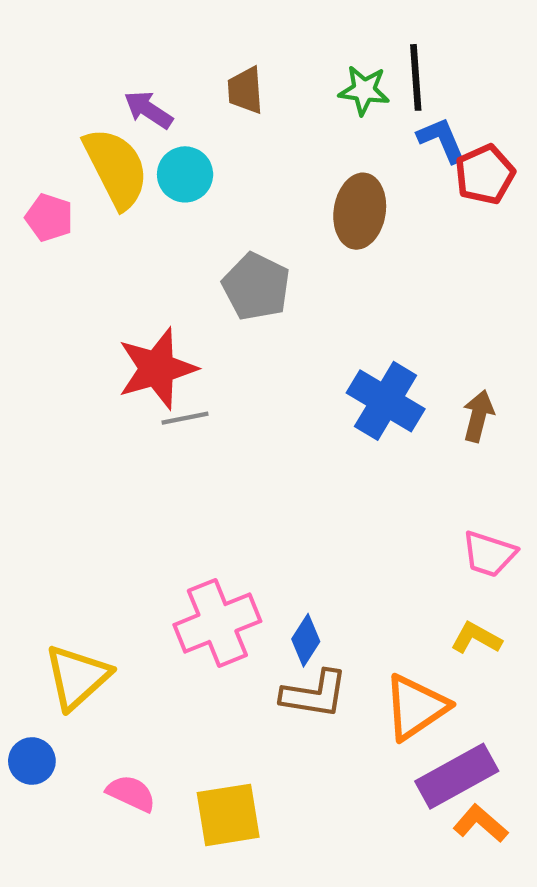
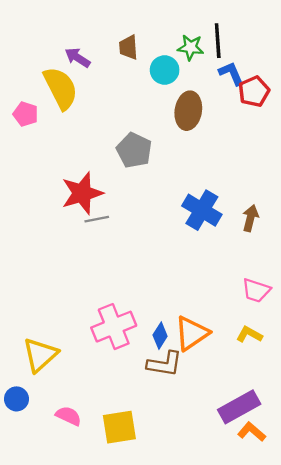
cyan circle: (185, 174) -> (165, 70), moved
orange triangle: (416, 707) -> (192, 333), moved

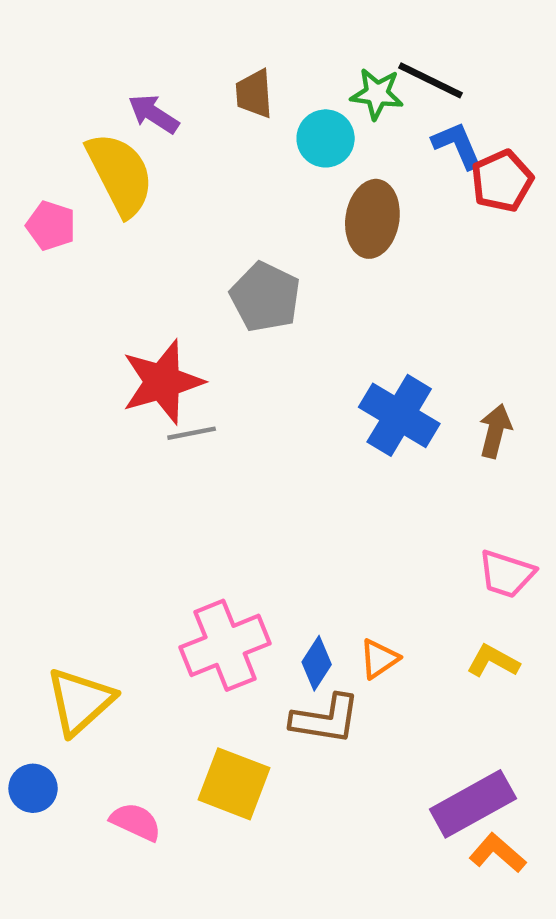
black line: (218, 41) -> (430, 80), turned -60
orange triangle: (192, 333) -> (379, 659), size x0.6
yellow square: (119, 427) -> (234, 784), moved, turned 30

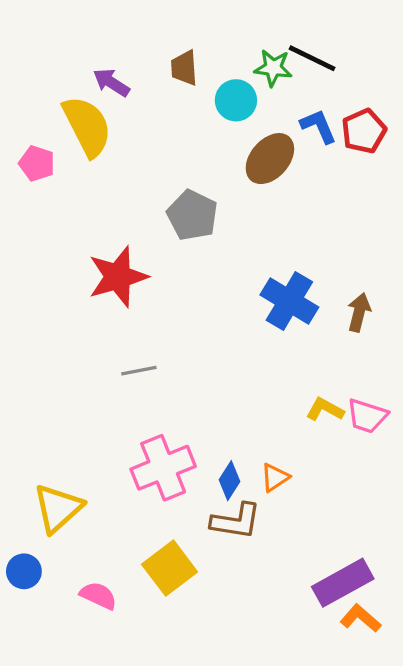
blue L-shape: (457, 145) -> (319, 126), moved
brown ellipse: (372, 219) -> (270, 159), turned 32
gray line: (192, 433) -> (139, 371), moved
yellow L-shape: (493, 661) -> (325, 409), moved
yellow square: (234, 784) -> (170, 568), turned 32

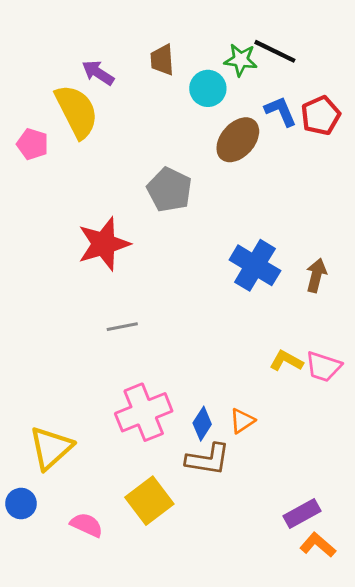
purple rectangle: (343, 583) -> (302, 514), size x0.7

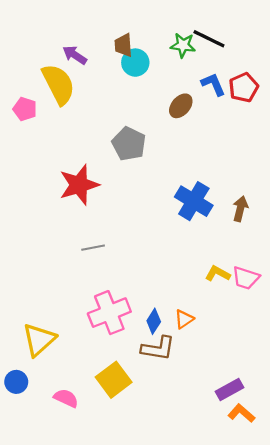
cyan circle: (208, 88) -> (135, 63), moved
brown ellipse: (238, 140) -> (181, 106), size x0.7

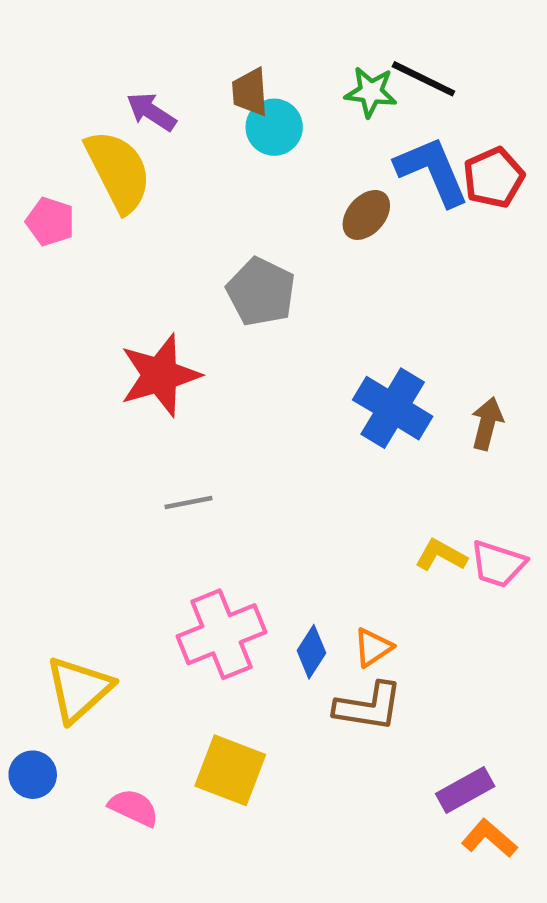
blue L-shape: (213, 84) -> (432, 171), size x1.5
brown L-shape: (158, 348) -> (369, 707), moved
yellow square: (114, 380) -> (230, 770), turned -32

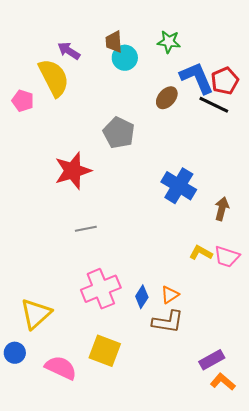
black line: (423, 79) -> (214, 105), moved
brown arrow: (487, 423) -> (222, 209), moved
pink semicircle: (134, 808) -> (61, 368), size x1.4

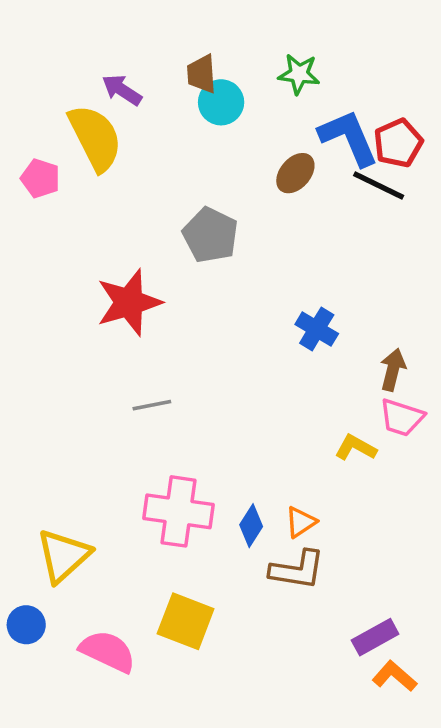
blue cross: (179, 186) -> (317, 329), size x0.7
pink trapezoid: (227, 257) -> (402, 418), moved
pink cross: (101, 289) -> (179, 511), turned 30

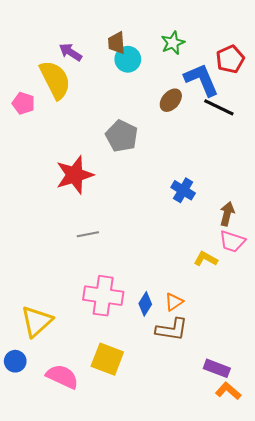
green star: (299, 74) -> (173, 43), turned -30
red pentagon: (398, 143) -> (230, 59), moved
purple rectangle: (375, 637) -> (217, 368), turned 50

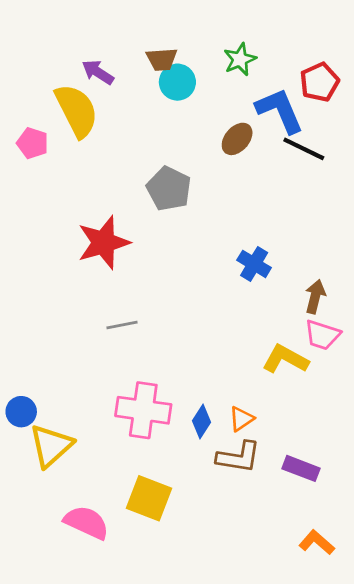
brown trapezoid: (117, 43) -> (162, 59), turned -90
yellow L-shape: (206, 259) -> (285, 359), size x1.4
blue circle: (15, 361) -> (21, 412), moved
purple rectangle: (217, 368) -> (301, 468), moved

